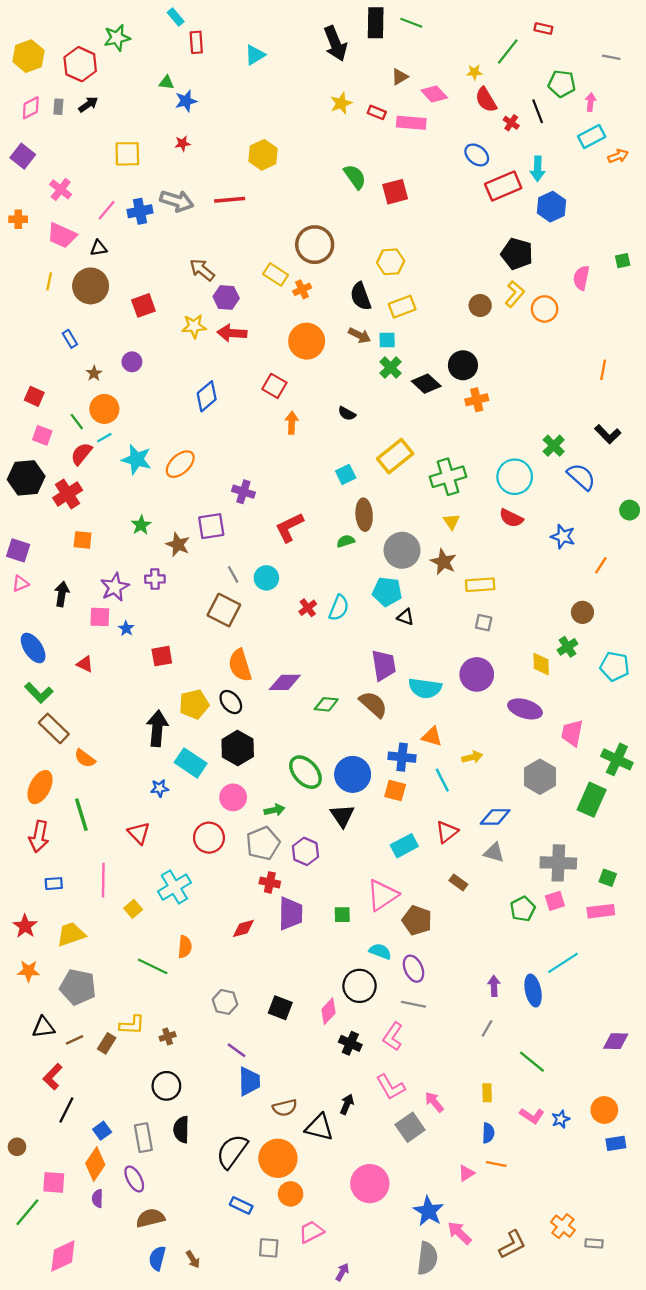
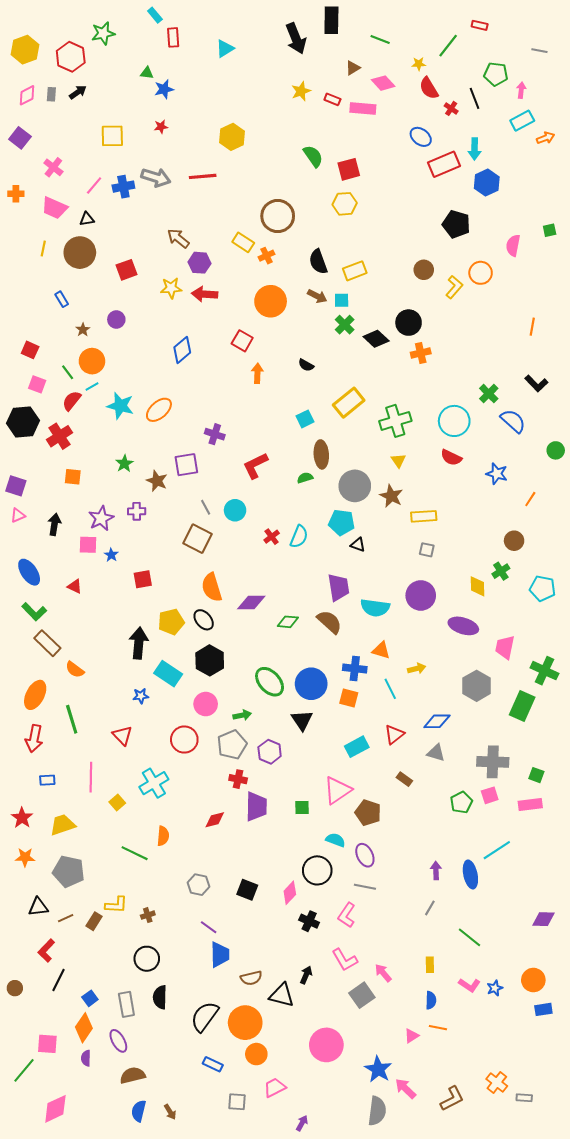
green line: (411, 23) -> (380, 39), moved
yellow hexagon: (391, 262) -> (345, 204), moved
yellow L-shape: (515, 294) -> (454, 287), moved
brown circle: (17, 1147) -> (15, 988), moved

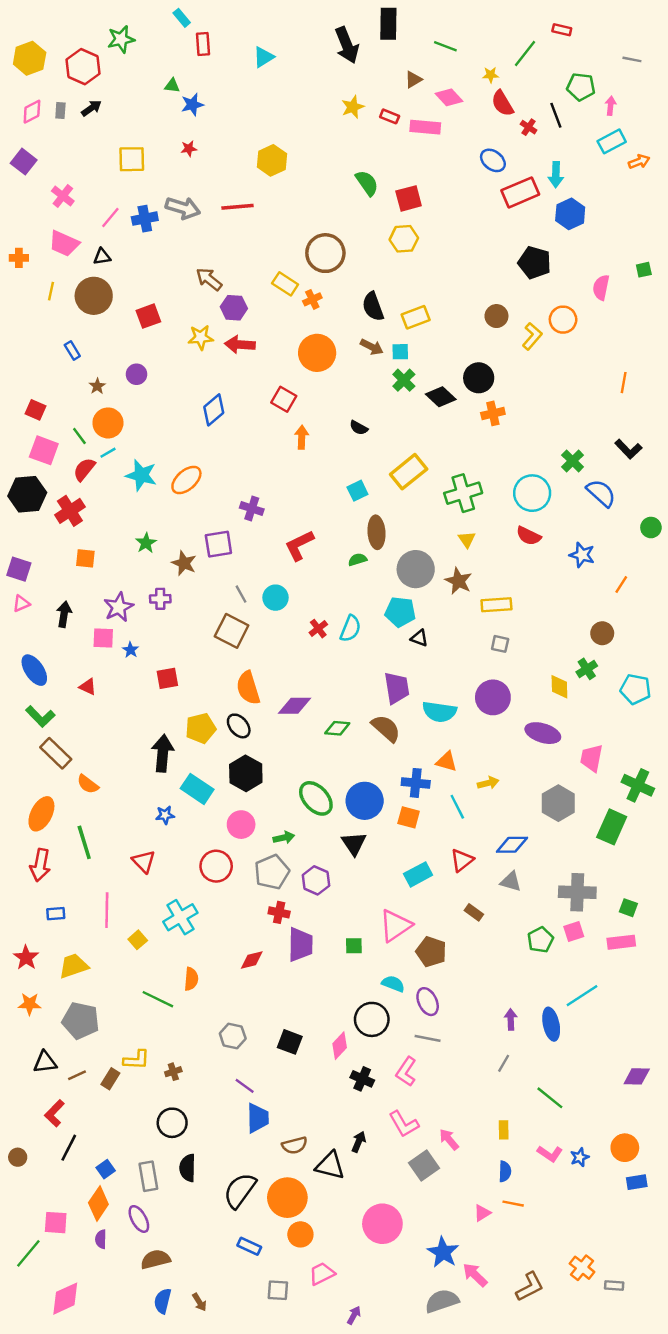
orange cross: (16, 194) -> (19, 258), moved
pink square: (37, 384) -> (44, 450), size x1.4
gray semicircle: (377, 1111) -> (442, 1301), turned -116

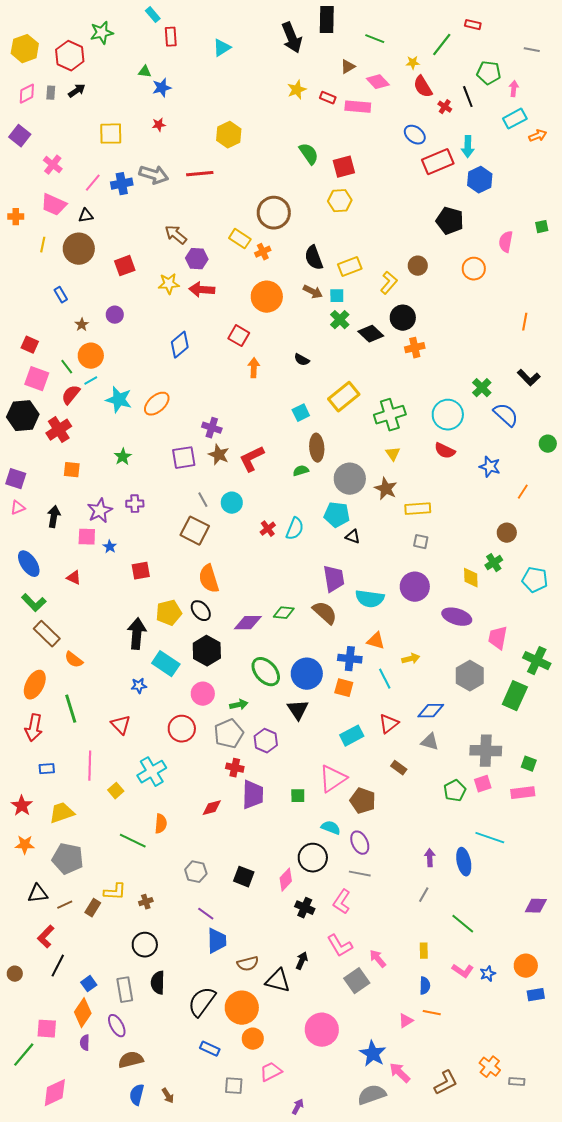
yellow L-shape: (532, 336) -> (389, 283), moved
brown star: (184, 563) -> (219, 455), moved
purple diamond: (295, 706) -> (248, 623), moved
cyan line: (582, 996) -> (490, 838), turned 52

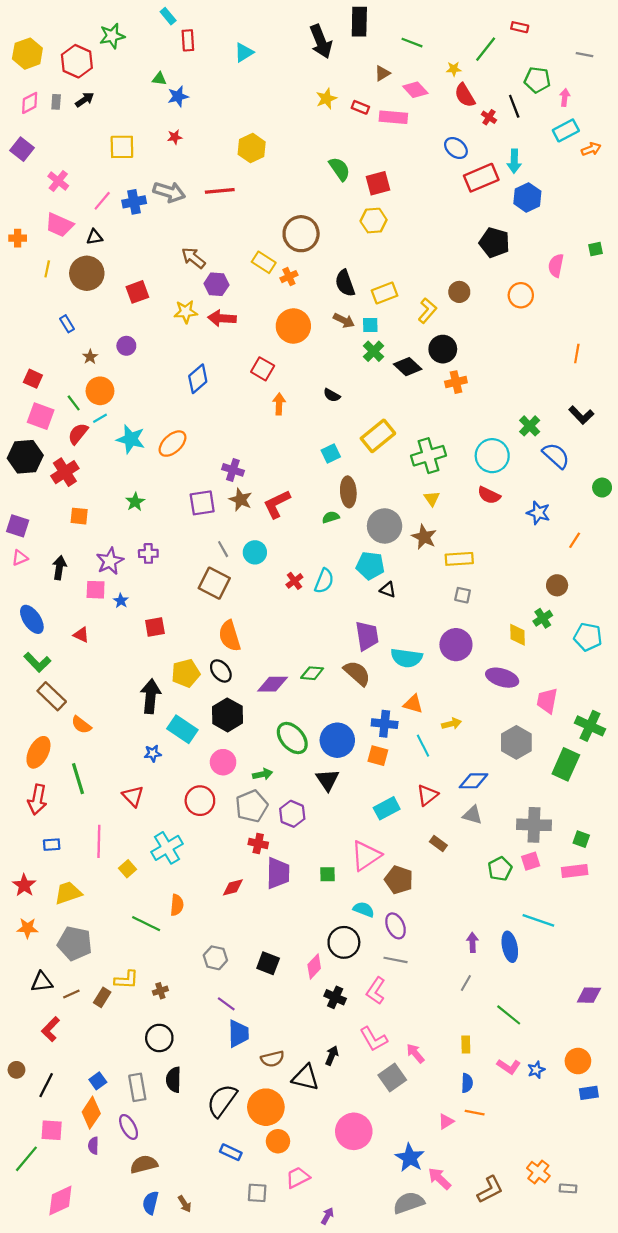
black line: (58, 966) -> (46, 1085), moved

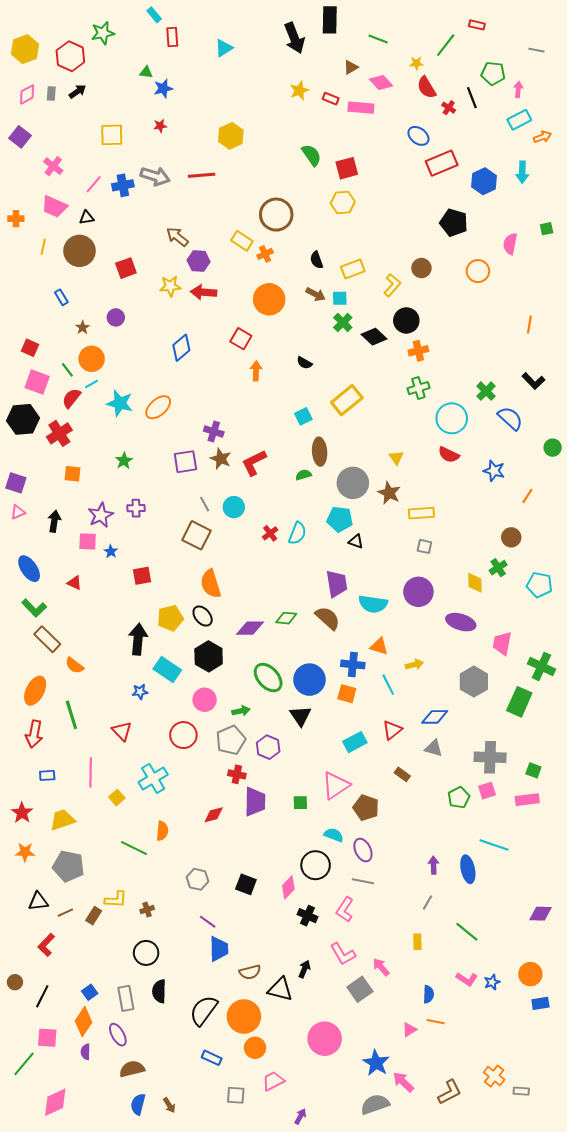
cyan arrow: (514, 161) -> (522, 172), moved
black semicircle: (345, 283) -> (317, 260), size x0.7
green cross: (428, 456) -> (418, 388), moved, size x0.7
yellow rectangle: (466, 1045) -> (417, 942), moved

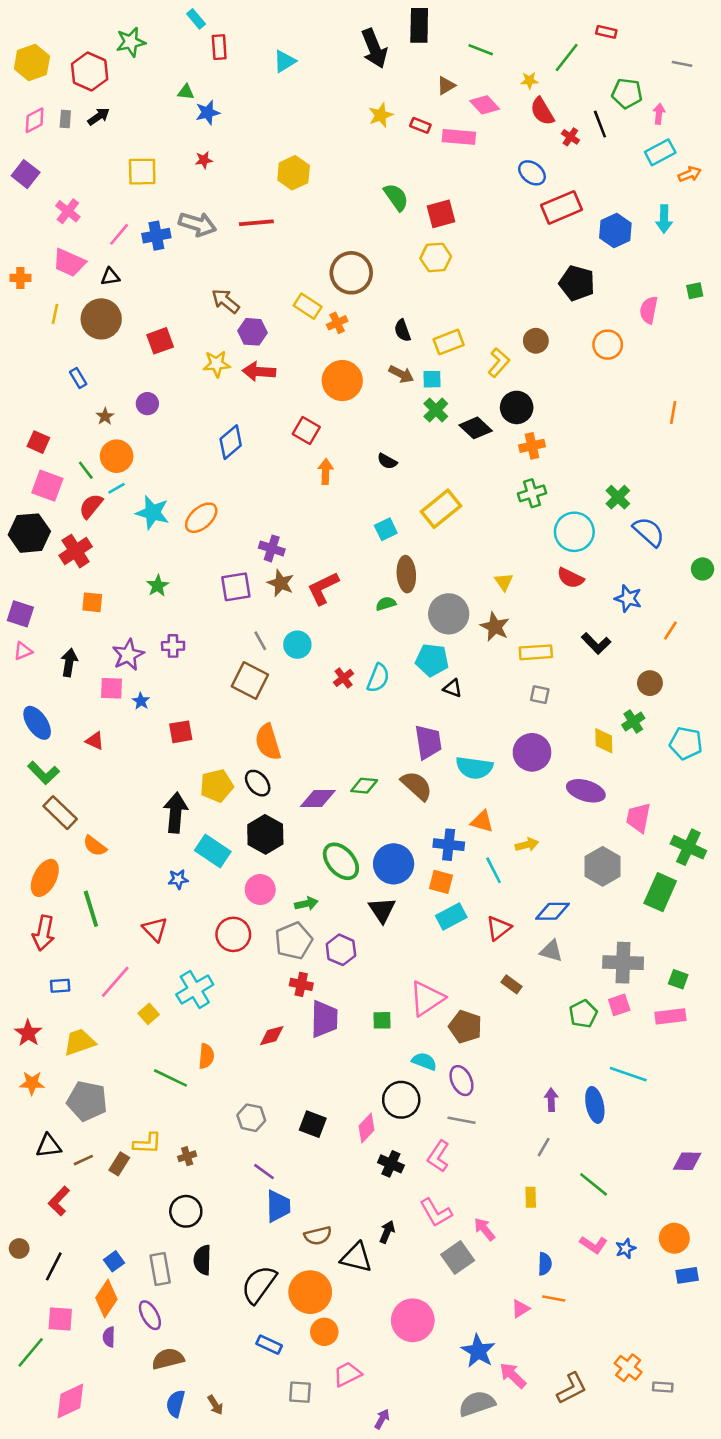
black L-shape: (533, 381) -> (596, 643), moved
cyan rectangle: (355, 742) -> (451, 916), moved
pink line: (91, 772) -> (115, 982), turned 40

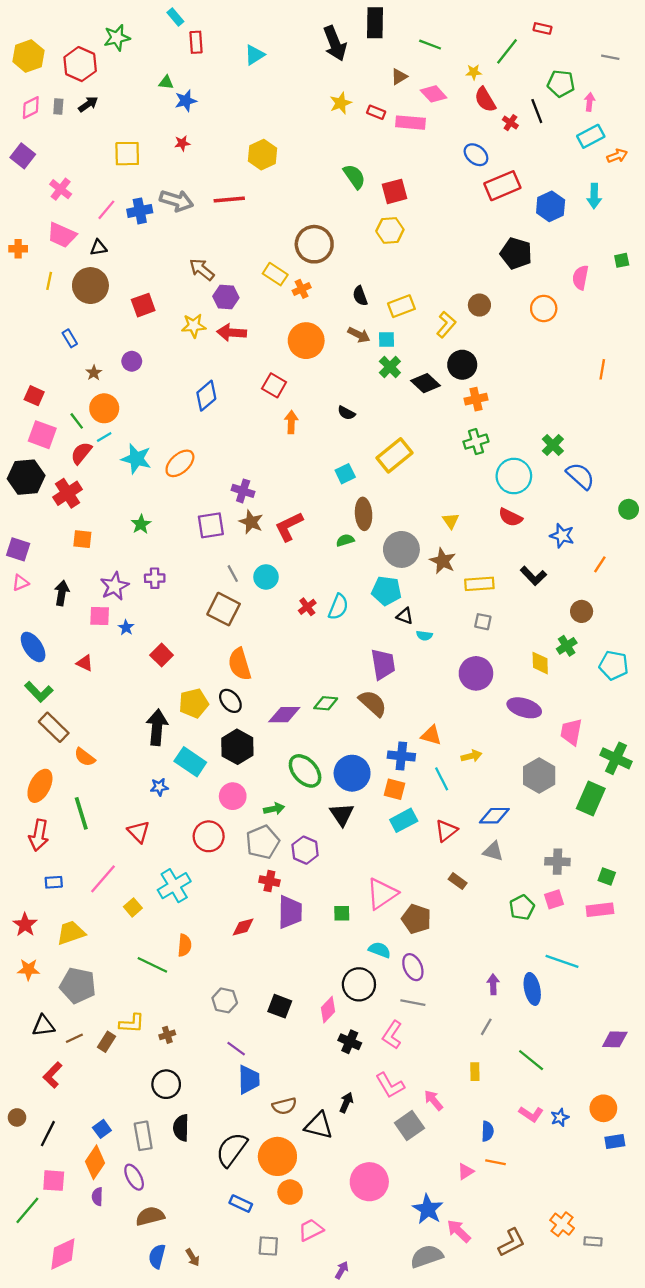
red square: (181, 732) -> (162, 655), turned -35
cyan semicircle: (474, 768) -> (424, 636), moved, size x0.5
gray cross: (623, 963) -> (557, 862), size x0.7

